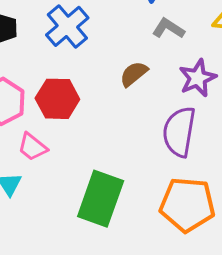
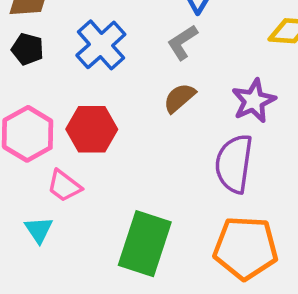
gray L-shape: (168, 29) -> (182, 42), moved, turned -64

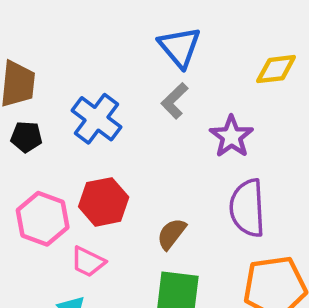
brown semicircle: (179, 98) -> (172, 234), moved
purple star: (254, 101) -> (231, 136), moved

